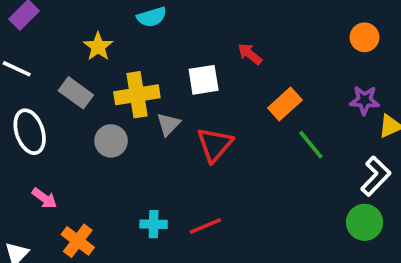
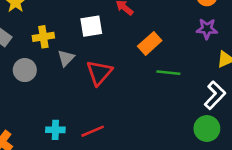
yellow cross: (137, 95) -> (43, 37), size x0.7
purple star: (364, 100) -> (207, 29), moved
green line: (311, 145) -> (168, 73), turned -45

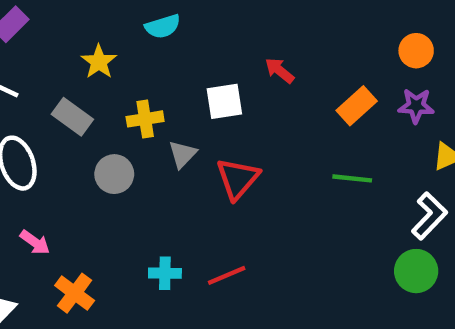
orange rectangle: (150, 43) -> (357, 106), moved

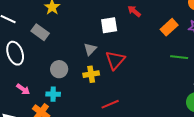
yellow cross: (145, 119) -> (91, 74), moved
gray circle: (114, 174) -> (59, 69), moved
green line: (352, 178) -> (179, 57), moved
cyan cross: (165, 273) -> (53, 94), moved

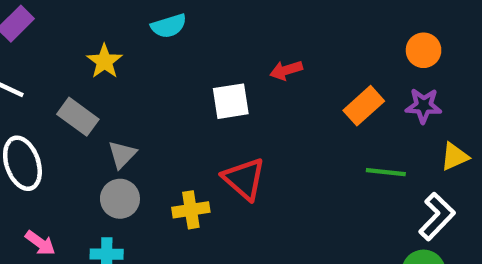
red arrow: (134, 11) -> (286, 70), turned -56
gray triangle: (90, 49) -> (122, 154), moved
red triangle: (115, 60) -> (244, 179), turned -30

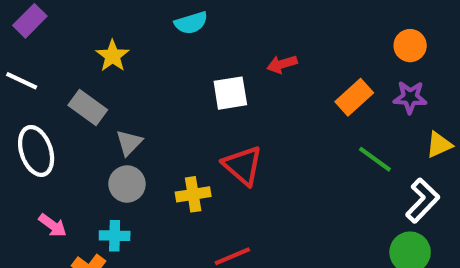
cyan semicircle: (169, 26) -> (191, 23), moved
green line: (386, 172) -> (375, 159), turned 30

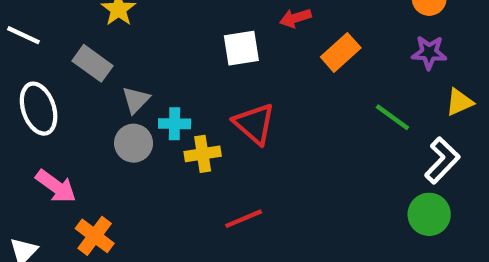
orange rectangle: (354, 97) -> (341, 52), moved
pink arrow: (53, 225) -> (56, 186), size x1.4
cyan cross: (115, 236) -> (175, 124), moved

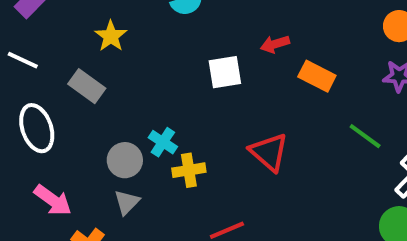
orange rectangle: (341, 52) -> (317, 76), turned 69
gray triangle: (136, 100) -> (127, 202), moved
cyan cross: (175, 124) -> (163, 142), turned 32
red triangle: (254, 124) -> (269, 152), moved

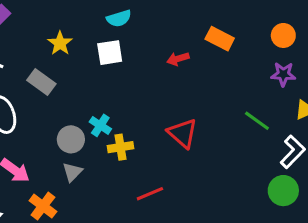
red arrow: (275, 44) -> (178, 59), moved
white square: (225, 72) -> (110, 53), moved
orange rectangle: (317, 76) -> (220, 39), moved

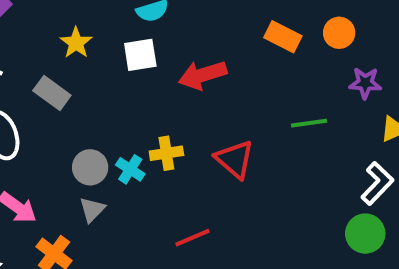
orange circle: (283, 35) -> (339, 33), moved
red arrow: (178, 59) -> (203, 75), moved, size x1.6
green line: (257, 121) -> (309, 123), moved, turned -44
cyan cross: (100, 125) -> (130, 169), moved
yellow cross: (120, 147) -> (166, 153), moved

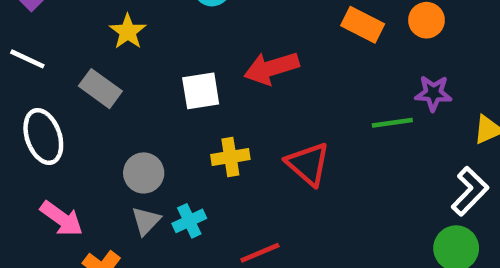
white square: (140, 55) -> (201, 91), moved
purple star: (365, 83) -> (433, 93), moved
cyan cross: (130, 169) -> (189, 221), moved, turned 32

